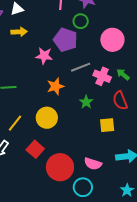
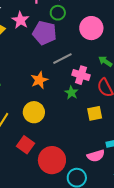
pink star: (44, 56) -> (20, 20), moved, turned 30
pink cross: (102, 76) -> (81, 75), moved
pink semicircle: (93, 164) -> (96, 156), moved, turned -30

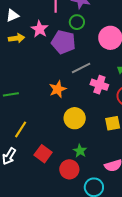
green star: (71, 93) -> (80, 151), moved
yellow circle: (34, 112) -> (75, 118), moved
red circle: (52, 160) -> (69, 169), size x0.7

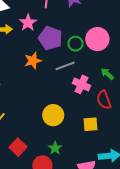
green circle: (77, 22) -> (75, 44), moved
orange star: (58, 89) -> (33, 61), moved

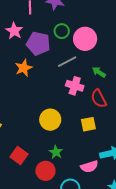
green circle: (75, 44) -> (62, 31), moved
gray line: (65, 66) -> (67, 62), moved

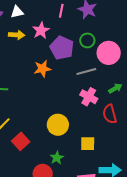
green arrow: (99, 72) -> (115, 88), turned 104
yellow square: (88, 124) -> (88, 144), moved
red square: (19, 155) -> (21, 141), moved

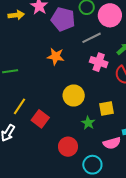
orange star: (42, 69) -> (56, 56), moved, turned 30
green star: (57, 158) -> (88, 123), moved

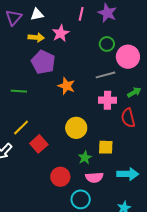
purple pentagon: (63, 19) -> (43, 62), moved
pink cross: (99, 62) -> (107, 100), turned -30
pink semicircle: (112, 143) -> (94, 177), moved

